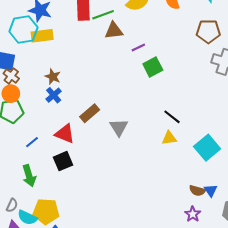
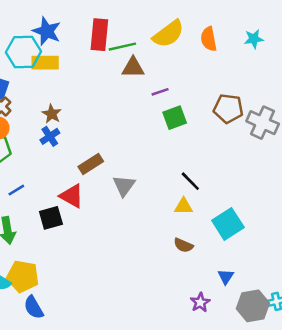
brown pentagon: (208, 31) -> (228, 109), moved
red triangle: (65, 134) -> (72, 196), moved
brown semicircle: (197, 191) -> (183, 245), moved

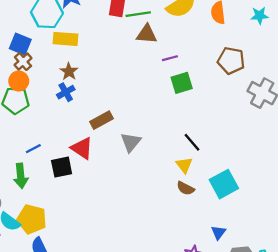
yellow rectangle: (45, 63) -> (66, 39), moved
brown pentagon: (228, 109) -> (231, 61), moved
blue line: (16, 190) -> (33, 149), moved
yellow triangle: (184, 206) -> (184, 165), turned 48
brown semicircle: (183, 245) -> (186, 188), moved

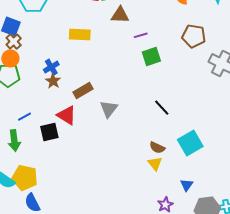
yellow rectangle: (66, 39) -> (80, 34), moved
brown star: (69, 71) -> (53, 81), moved
yellow triangle: (184, 165) -> (155, 164), moved

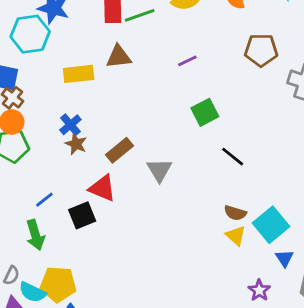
brown triangle: (120, 15) -> (119, 57), moved
yellow rectangle: (80, 34) -> (79, 74), moved
green square: (151, 56) -> (205, 112), moved
cyan square: (190, 143) -> (271, 225), moved

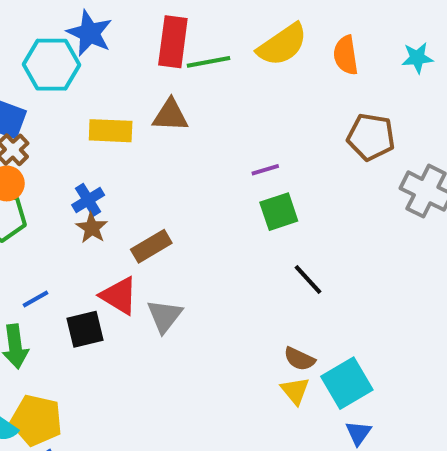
purple line: (187, 61) -> (265, 170), moved
gray triangle: (159, 170) -> (165, 316), moved

